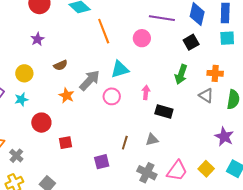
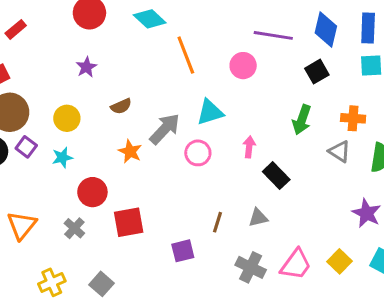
black rectangle: (164, 111) -> (276, 176), turned 30
red square: (66, 143) -> (129, 222), size x1.5
gray cross: (16, 156) -> (74, 228), moved

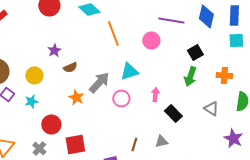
purple star: (86, 67) -> (54, 50), moved
black square: (317, 72) -> (195, 52), moved
gray triangle: (339, 151) -> (211, 108), moved

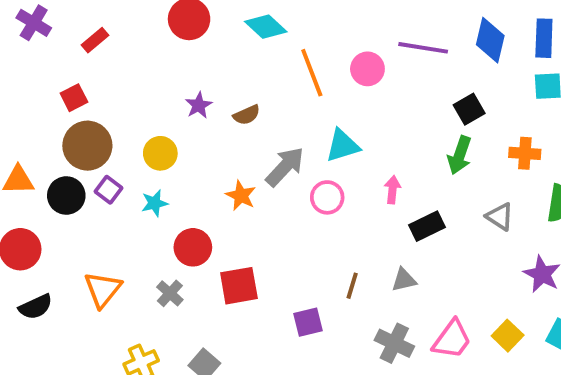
pink circle: (151, 40) -> (367, 69), moved
brown semicircle: (70, 67) -> (247, 115), moved
black rectangle: (173, 113) -> (427, 226), turned -72

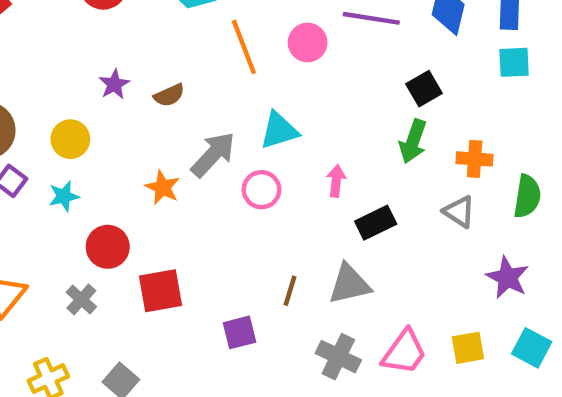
orange cross: (525, 153) -> (475, 159), moved
gray triangle: (404, 280) -> (349, 284), size x1.5
yellow square: (508, 336) -> (468, 348), turned 36

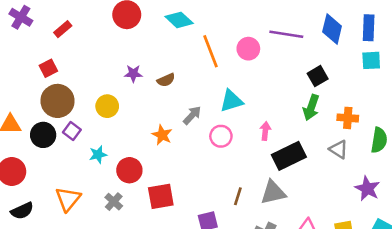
purple star: (114, 84) -> (133, 73), turned 30
gray arrow: (213, 155) -> (192, 115), size x0.7
cyan star: (64, 196) -> (98, 155), moved
black rectangle: (376, 223) -> (289, 156), size x1.4

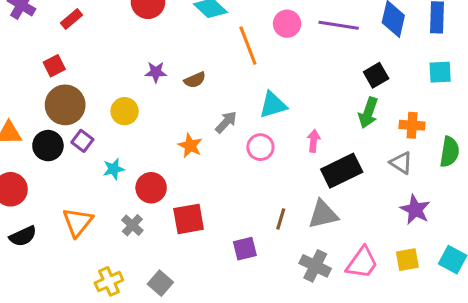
pink circle: (248, 49) -> (287, 24), moved
cyan square: (371, 60) -> (440, 72), moved
purple star: (367, 189) -> (415, 210), moved

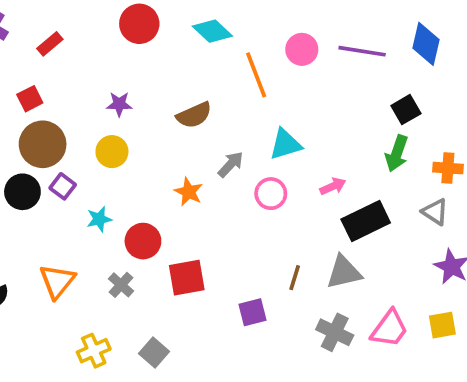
purple star: (156, 72) -> (119, 104), moved
brown semicircle: (195, 80) -> (194, 115), size x1.4
pink arrow: (314, 141) -> (333, 186), turned 60

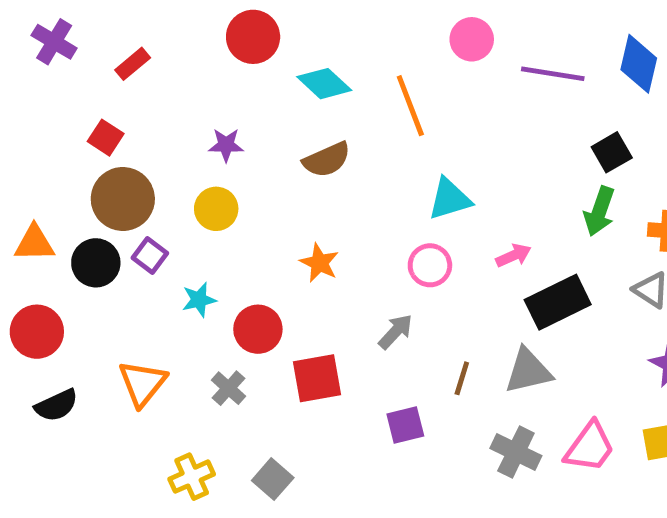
cyan diamond: (212, 31) -> (324, 84), moved
pink circle: (302, 49) -> (472, 39), moved
red square: (30, 99) -> (106, 138), turned -30
gray arrow: (231, 164) -> (396, 332), moved

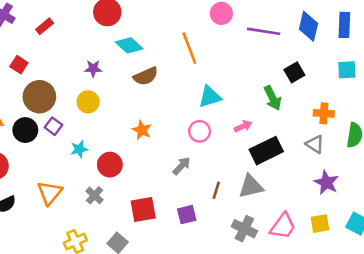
cyan diamond: (324, 84) -> (129, 45), moved
red square: (106, 138) -> (19, 65), moved
green arrow: (599, 211) -> (273, 98), moved, turned -45
red square: (317, 378) -> (143, 209), moved

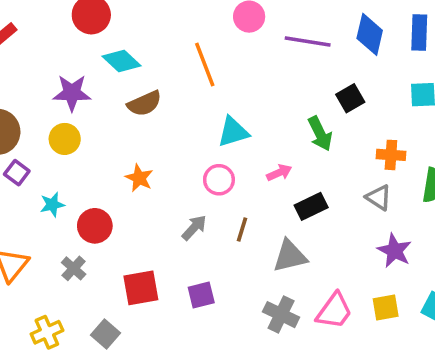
purple star: (93, 69) -> (72, 93), size x1.5
black rectangle: (266, 151) -> (311, 206), size x0.7
brown line: (216, 190) -> (242, 229), moved

